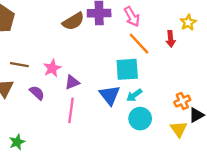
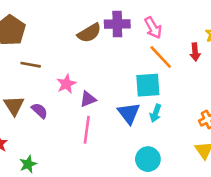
brown line: (19, 65) -> (31, 65), moved
purple semicircle: (37, 93) -> (40, 111), moved
cyan arrow: (134, 95) -> (156, 113), turned -35
cyan circle: (140, 119) -> (148, 159), moved

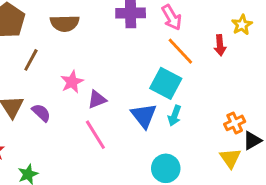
brown semicircle: (89, 33) -> (65, 23), moved, turned 30
brown line: (31, 65) -> (31, 60), turned -72
cyan square: (148, 85) -> (166, 83), turned 32
pink line: (87, 130) -> (95, 135), turned -40

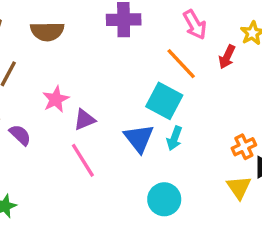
pink arrow: (172, 17) -> (195, 25), moved
red arrow: (220, 45) -> (227, 57), turned 30

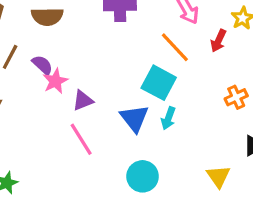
purple semicircle: (20, 135) -> (42, 65), moved
orange cross: (244, 147) -> (236, 97), moved
yellow triangle: (239, 187) -> (218, 176), moved
cyan circle: (164, 199) -> (143, 176), moved

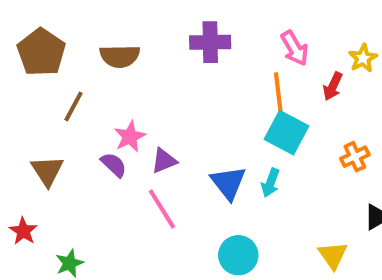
orange line: (175, 47) -> (279, 94), turned 36
purple semicircle: (42, 65) -> (114, 165), moved
cyan square: (159, 83) -> (287, 133), moved

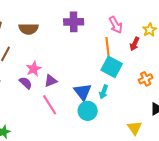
cyan circle: (238, 255) -> (88, 111), moved

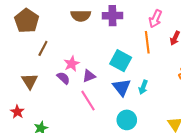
pink arrow: (116, 25) -> (155, 19), turned 54
brown semicircle: (29, 29) -> (81, 16), moved
cyan square: (112, 67) -> (121, 61), moved
cyan circle: (88, 111) -> (127, 120), moved

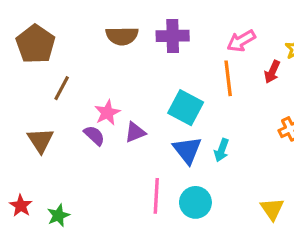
pink arrow: (155, 19) -> (241, 41), turned 36
pink line: (88, 101) -> (156, 196), moved, turned 35
red star: (17, 112) -> (21, 206), moved

